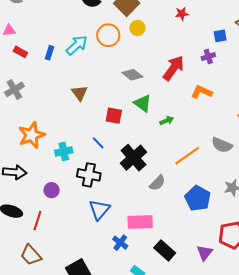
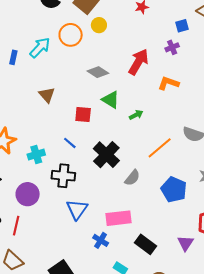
purple circle: (52, 190) -> (28, 194), size x1.5

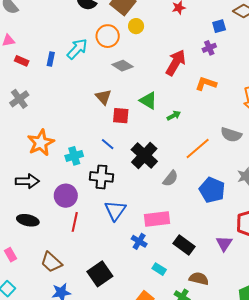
gray diamond: (98, 72) -> (123, 66), moved
brown triangle: (47, 95) -> (103, 97), moved
red line: (16, 226) -> (75, 222), moved

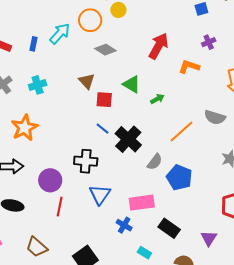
purple cross: (209, 48) -> (209, 42), moved
blue line: (108, 144) -> (103, 129), moved
cyan cross: (74, 156) -> (38, 85), moved
blue pentagon: (212, 190) -> (179, 177), moved
purple triangle: (224, 243) -> (209, 238), moved

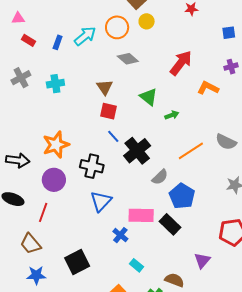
red square: (104, 100) -> (109, 111), moved
orange star: (25, 128) -> (56, 145), moved
red line: (60, 207) -> (43, 212), moved
black rectangle: (169, 228) -> (170, 224), moved

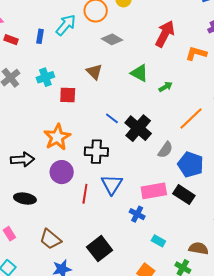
red square: (109, 111) -> (68, 95), moved
red line: (43, 212) -> (85, 194), moved

